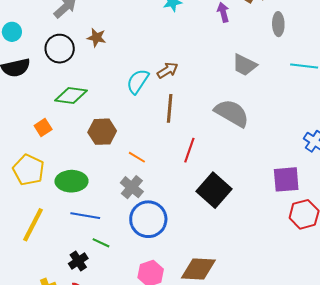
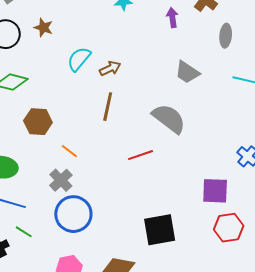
cyan semicircle: (138, 81) -> (79, 59), moved
red line: (189, 150) -> (140, 155), moved, turned 45
black square: (214, 190) -> (160, 230), moved, turned 32

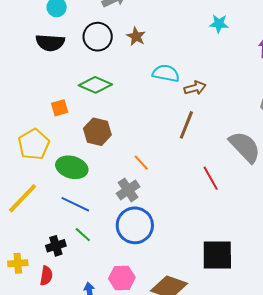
cyan semicircle: (79, 59) -> (166, 73), turned 52
brown hexagon: (38, 122) -> (97, 132), moved
red line: (140, 155) -> (211, 178), turned 70

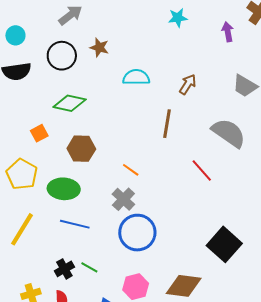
brown arrow: (195, 88) -> (188, 84), moved, turned -30
green line: (83, 235) -> (89, 267), moved
black square: (217, 255) -> (224, 244), turned -36

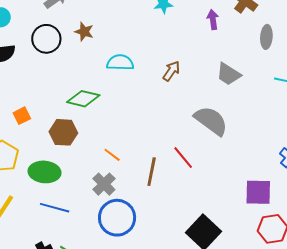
green diamond: (70, 103) -> (83, 99), moved
brown line: (167, 124) -> (152, 172), moved

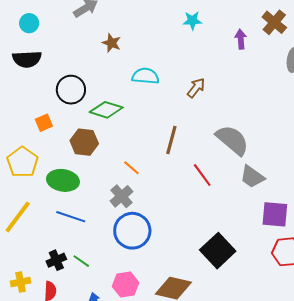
black circle: (46, 39) -> (71, 90), moved
gray trapezoid: (229, 74) -> (252, 177), moved
brown line: (152, 172) -> (171, 140), moved

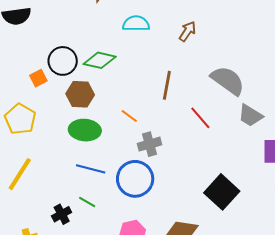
black circle: (71, 90) -> (63, 61), moved
green ellipse: (63, 180) -> (85, 130), moved
gray cross: (121, 196) -> (150, 144), moved, turned 30
blue line: (71, 217) -> (91, 169), moved
green line: (81, 261) -> (87, 202), moved

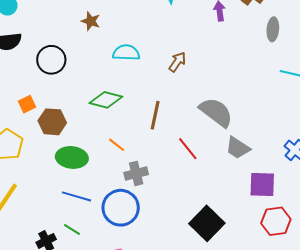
green diamond: (100, 60) -> (106, 100), moved
black circle: (63, 61) -> (51, 60), moved
brown hexagon: (80, 94) -> (52, 122), moved

